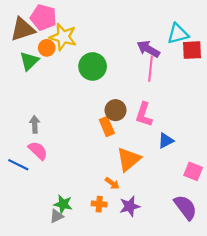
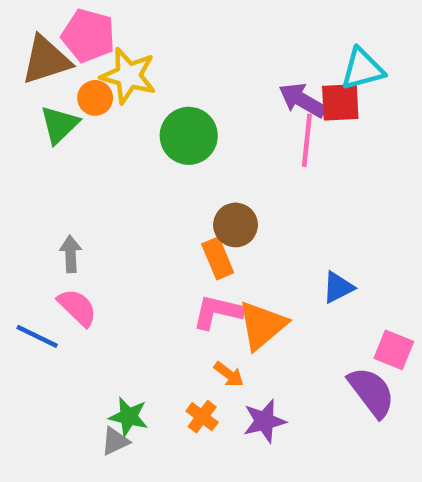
red square: (192, 50) -> (340, 102), moved
pink L-shape: (144, 115) -> (218, 312), moved, turned 85
orange cross: (99, 204) -> (202, 417), turned 32
purple semicircle: (185, 207) -> (371, 392), moved

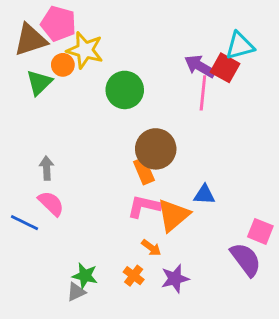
red square: (340, 102) -> (225, 68), turned 32
brown circle: (236, 225) -> (156, 149), size x1.4
blue triangle: (338, 287) -> (204, 195), moved, turned 30

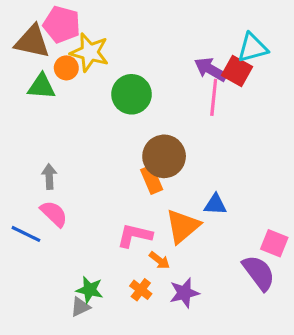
brown triangle: (30, 40) -> (32, 42), turned 30
green triangle: (39, 83) -> (41, 87), turned 48
pink L-shape: (144, 206) -> (135, 235), moved

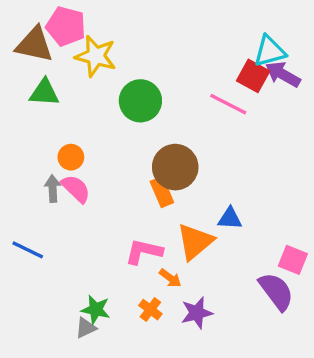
orange circle: (66, 68) -> (71, 157), moved
purple arrow: (211, 69) -> (283, 74), moved
pink line: (214, 97) -> (228, 104), turned -69
pink semicircle: (54, 214) -> (76, 189), moved

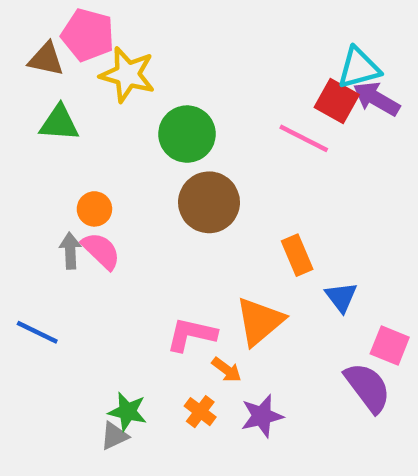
brown triangle: (34, 45) -> (46, 59), size x0.7
brown circle: (175, 167) -> (209, 202), moved
orange rectangle: (162, 192) -> (297, 255), moved
blue triangle: (230, 218) -> (341, 297), moved, turned 50

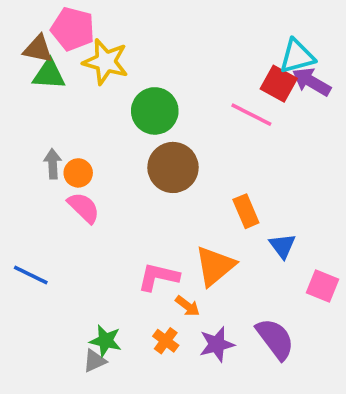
green triangle: (59, 123) -> (49, 74), moved
gray arrow: (70, 251) -> (53, 164), moved
purple semicircle: (368, 387) -> (275, 339), moved

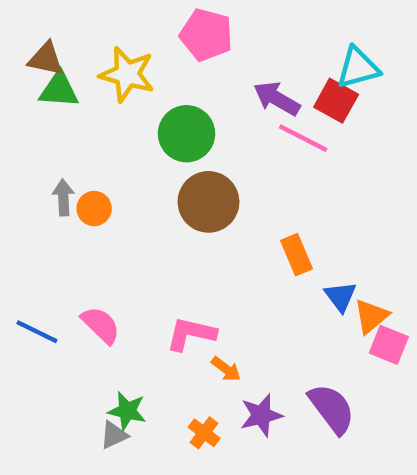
pink pentagon: (73, 29) -> (206, 35), moved
purple arrow: (312, 82) -> (277, 99), moved
pink semicircle: (84, 208) -> (101, 325), moved
orange triangle: (215, 266) -> (371, 316), moved, size x0.7
orange cross: (166, 341) -> (204, 433), moved

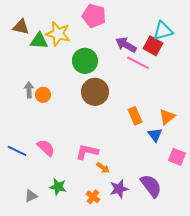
green triangle: (59, 90) -> (39, 41), moved
orange triangle: (371, 316) -> (167, 117), moved
gray triangle: (114, 435) -> (31, 196), moved

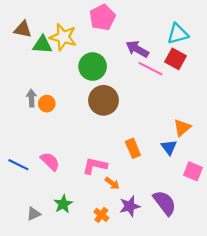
pink pentagon: (94, 16) -> (102, 17), turned 30
red square: (153, 46) -> (176, 59), moved
orange rectangle: (135, 116) -> (133, 148), moved
green star: (58, 187) -> (63, 204), turned 30

